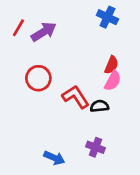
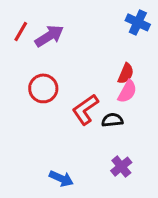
blue cross: (107, 17) -> (138, 22), moved
red L-shape: (76, 97) -> (85, 110), turned -92
purple cross: (95, 147) -> (121, 167), moved, turned 30

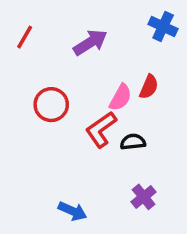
purple arrow: (49, 36) -> (90, 42), moved
pink semicircle: (127, 91) -> (120, 97), moved

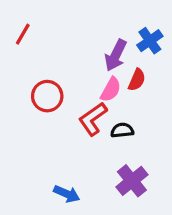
blue cross: (163, 26) -> (150, 41), moved, turned 30
purple arrow: (90, 42) -> (116, 55), moved, turned 148
purple cross: (144, 197) -> (132, 181), size x1.4

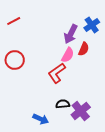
red line: (23, 34) -> (14, 21), turned 32
red circle: (47, 96) -> (15, 60), moved
black semicircle: (122, 130) -> (63, 104), moved

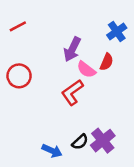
purple arrow: (71, 34) -> (72, 49), moved
pink semicircle: (68, 55) -> (86, 70), turned 98
black semicircle: (63, 104) -> (80, 142), moved, turned 144

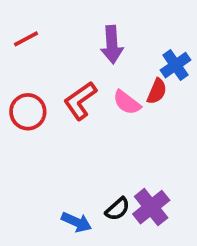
blue cross: (117, 31) -> (175, 65), moved
purple arrow: (72, 49) -> (112, 45), moved, turned -30
red L-shape: (72, 92) -> (80, 101), moved

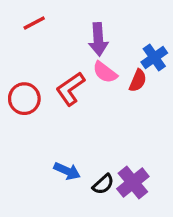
red line: (26, 39) -> (34, 23), moved
pink semicircle: (127, 102) -> (105, 72), moved
blue arrow: (76, 222) -> (67, 171), moved

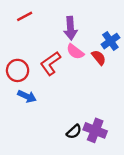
red semicircle: (138, 81) -> (99, 58), turned -63
blue arrow: (67, 171) -> (27, 96), moved
purple cross: (133, 183) -> (95, 130), turned -30

